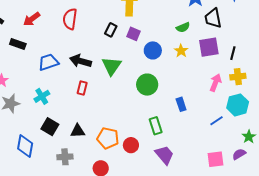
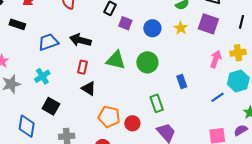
purple square: (133, 34) -> (125, 23), moved
purple square: (209, 47) -> (208, 24), turned 30
black line: (233, 53) -> (241, 22), moved
green triangle: (111, 66) -> (116, 60), moved, turned -50
black triangle: (78, 131) -> (89, 88), moved, turned 35

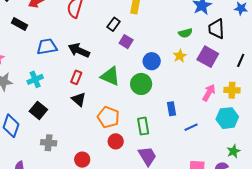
blue circle: (152, 28) -> (152, 61), moved
blue line: (217, 97) -> (191, 127), moved
orange pentagon: (109, 117) -> (108, 117), moved

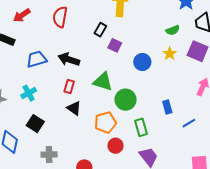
green circle: (141, 84) -> (126, 100), moved
orange pentagon: (108, 117) -> (105, 122), turned -30

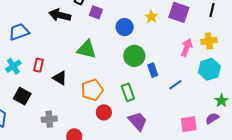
black arrow: (69, 59) -> (60, 15), moved
red rectangle: (69, 86) -> (39, 65), moved
green circle: (126, 100) -> (134, 56), moved
gray cross: (49, 154) -> (49, 119), moved

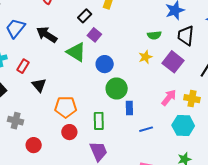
black arrow: (60, 15) -> (47, 35), moved
blue circle: (125, 27) -> (105, 64), moved
blue trapezoid: (19, 32) -> (15, 28), turned -50
green triangle: (87, 49) -> (76, 52), moved

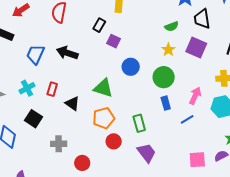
green triangle: (76, 52) -> (103, 88), moved
green circle: (117, 88) -> (164, 77), moved
pink arrow: (169, 98) -> (195, 96), moved

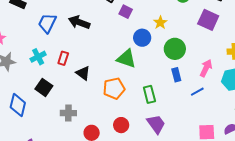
yellow star: (168, 50) -> (160, 23), moved
green triangle: (103, 88) -> (126, 59), moved
red circle: (114, 141) -> (121, 125), moved

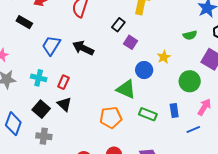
green circle: (175, 49) -> (190, 81), moved
cyan cross: (38, 57) -> (39, 78), turned 35
black triangle: (83, 73) -> (64, 104), moved
green rectangle: (149, 94) -> (148, 114), moved, turned -60
gray cross: (68, 113) -> (44, 136), moved

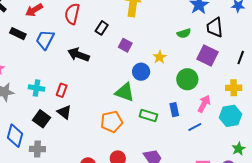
black rectangle: (118, 25) -> (102, 28), moved
blue trapezoid: (51, 45) -> (45, 40), moved
gray cross: (44, 136) -> (37, 149), moved

